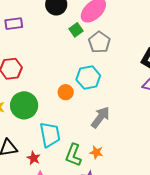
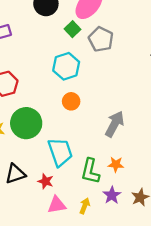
cyan hexagon: (88, 78) -> (66, 66), moved

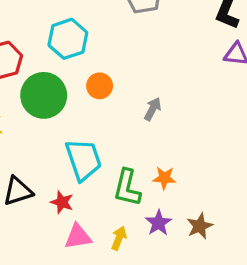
cyan hexagon: (66, 66) -> (68, 39), moved
green circle: (26, 123) -> (44, 95), moved
gray arrow: (115, 124) -> (153, 109), moved, size x0.6

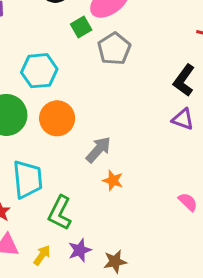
orange circle: (100, 86) -> (57, 118), size x1.5
gray arrow: (153, 109) -> (98, 150), size x1.4
orange star: (164, 178) -> (113, 180), moved

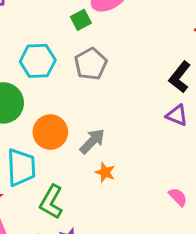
gray pentagon: (114, 49) -> (91, 64), moved
orange circle: (57, 118) -> (50, 132), moved

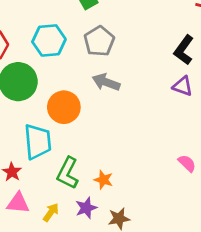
gray arrow: (92, 141) -> (106, 82), moved, turned -112
orange star: (105, 172) -> (103, 180), moved

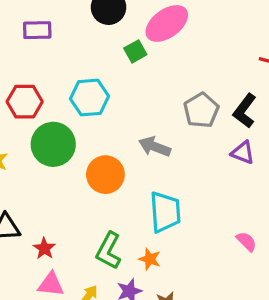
gray pentagon: (99, 41) -> (201, 110), moved
cyan trapezoid: (38, 142) -> (165, 212), moved

